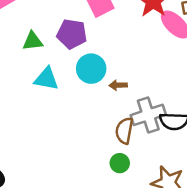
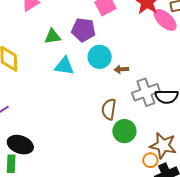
brown semicircle: (124, 131) -> (109, 109), moved
green circle: (120, 163) -> (124, 131), size x1.5

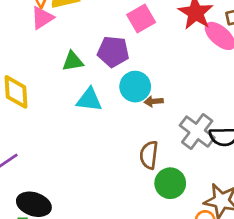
brown arrow: (121, 69) -> (154, 101), moved
gray cross: (146, 92) -> (197, 132), turned -32

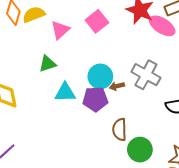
pink triangle: (42, 18) -> (60, 30), moved
purple pentagon: (113, 52) -> (95, 99), moved
gray cross: (197, 132) -> (146, 75), moved

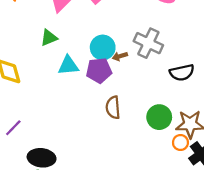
brown semicircle: (120, 130) -> (113, 107), moved
green circle: (140, 150) -> (159, 117), moved

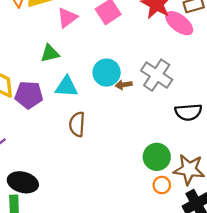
purple pentagon: (99, 70) -> (29, 95), moved
brown semicircle: (113, 107) -> (77, 124), moved
orange circle: (180, 143) -> (162, 185), moved

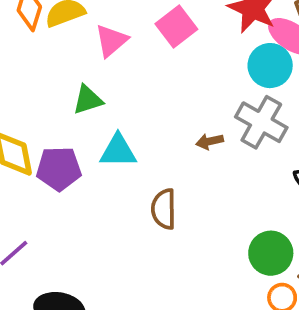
cyan circle: (107, 73) -> (270, 66), moved
brown semicircle: (77, 124) -> (164, 209), moved

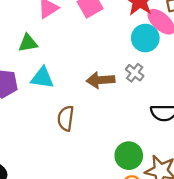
gray cross: (261, 122) -> (135, 73), size x0.6
brown arrow: (210, 141) -> (101, 80), size x1.6

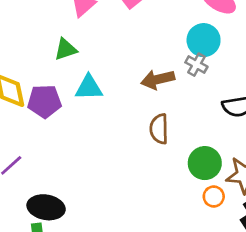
cyan circle: (145, 38) -> (204, 40), moved
brown semicircle: (66, 118) -> (159, 129), moved

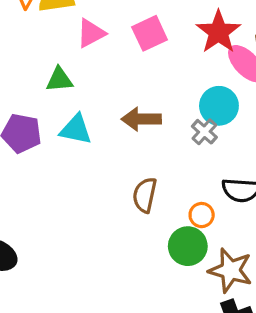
brown arrow: (158, 79) -> (141, 119), moved
orange circle: (214, 197) -> (202, 215), moved

